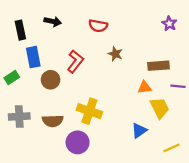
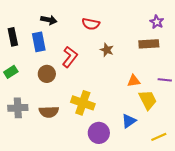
black rectangle: (20, 30) -> (13, 37), moved
blue rectangle: (33, 57) -> (39, 42), moved
brown rectangle: (159, 66) -> (149, 44), moved
purple circle: (78, 142) -> (99, 133), moved

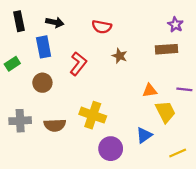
black rectangle: (13, 37) -> (19, 21), moved
green rectangle: (11, 72) -> (12, 64), moved
brown circle: (47, 74) -> (42, 83), moved

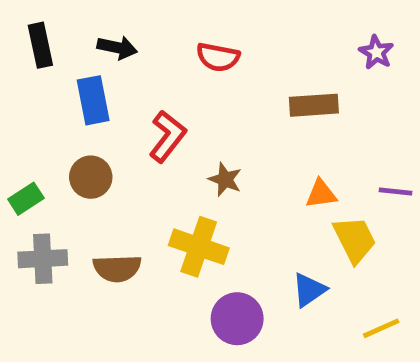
brown rectangle: (167, 49) -> (314, 105), moved
brown star: (120, 56) -> (225, 180), moved
green rectangle: (12, 64) -> (26, 199), moved

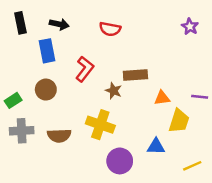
brown rectangle: (314, 105) -> (135, 75), moved
yellow trapezoid: (355, 239) -> (179, 121), turned 45
blue triangle: (309, 290) -> (156, 146), turned 36

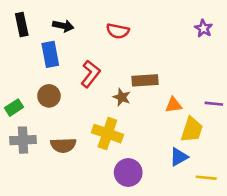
blue triangle: (156, 146) -> (179, 157), moved, turned -30
yellow line: (192, 166) -> (206, 178), turned 30

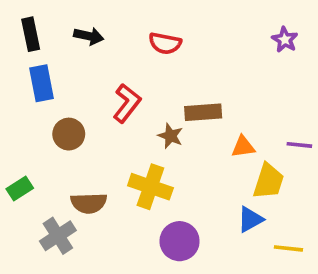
blue rectangle: (50, 54) -> (42, 83), moved
green rectangle: (14, 108) -> (20, 189), moved
gray cross: (23, 140) -> (58, 236), moved, turned -30

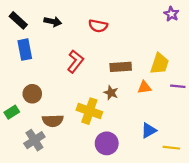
black rectangle: (31, 34) -> (18, 20), turned -36
purple star: (285, 40) -> (171, 14), moved
brown circle: (69, 134) -> (32, 94), moved
brown star: (170, 136) -> (111, 93), moved
yellow trapezoid: (268, 181) -> (160, 64), moved

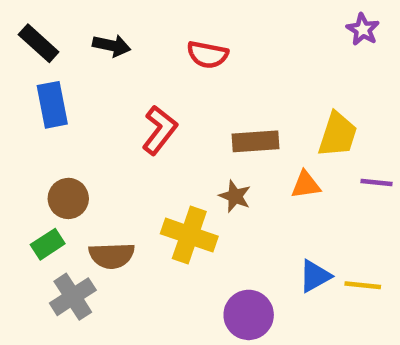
green rectangle: (12, 112) -> (48, 244), moved
purple circle: (107, 143) -> (249, 315), moved
yellow line: (171, 148) -> (363, 285), moved

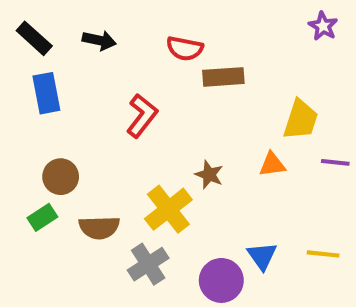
brown rectangle: (255, 141) -> (223, 77), moved
yellow cross: (189, 235) -> (168, 209), turned 33
blue triangle: (315, 276) -> (262, 256), moved, turned -36
gray cross: (73, 297) -> (148, 264), moved

